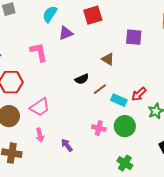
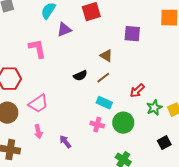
brown line: (100, 89) -> (103, 78), moved
cyan rectangle: (119, 100) -> (104, 103), moved

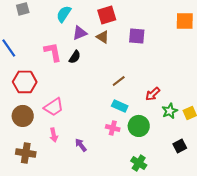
purple square: (132, 34) -> (137, 36), moved
brown triangle: (106, 56) -> (103, 37), moved
black semicircle: (80, 76) -> (75, 57), moved, turned -32

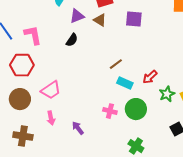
pink L-shape: (53, 52) -> (33, 35), moved
cyan rectangle: (120, 106) -> (125, 83), moved

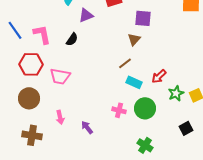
brown triangle: (100, 20) -> (134, 39), moved, turned 40
black semicircle: (72, 40) -> (72, 39), moved
pink trapezoid: (51, 90) -> (60, 76), moved, turned 45

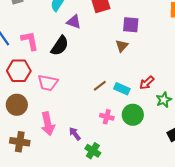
purple triangle: (86, 15) -> (74, 22), turned 42
black semicircle: (72, 39) -> (60, 46), size x1.5
brown line: (125, 63) -> (100, 86), moved
pink arrow: (60, 117) -> (48, 124), size x1.6
green cross: (145, 145) -> (93, 151), moved

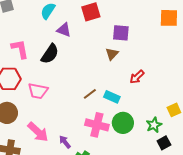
red arrow: (147, 83) -> (137, 77), moved
green star: (164, 100) -> (154, 125), moved
pink cross: (107, 117) -> (97, 125), size x1.6
pink arrow: (48, 124) -> (38, 132), turned -35

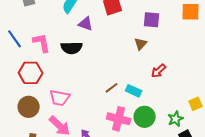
purple square: (121, 33) -> (152, 20), moved
black semicircle: (50, 54) -> (72, 48), turned 55
brown triangle: (112, 54) -> (141, 44), moved
pink trapezoid: (38, 91) -> (60, 98), moved

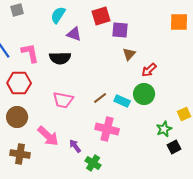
purple square: (152, 20) -> (120, 30), moved
red arrow: (159, 71) -> (149, 70), moved
pink trapezoid: (60, 98) -> (63, 100), moved
green circle: (145, 117) -> (144, 94), moved

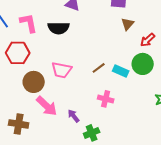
brown circle: (17, 117) -> (34, 82), moved
pink cross: (107, 129) -> (106, 99), size x0.7
green cross: (93, 163) -> (92, 133), turned 35

